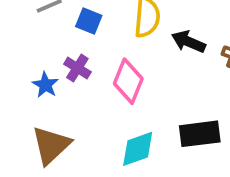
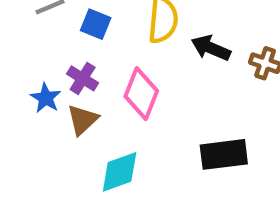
brown triangle: (51, 145) -> (83, 120), moved, size x0.7
cyan diamond: (138, 149) -> (120, 172), moved

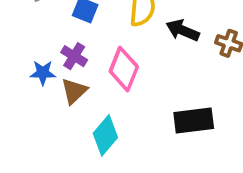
blue star: (46, 98) -> (43, 73), turned -30
cyan diamond: (120, 172) -> (105, 135), turned -30

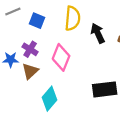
black arrow: (183, 30) -> (98, 33), turned 42

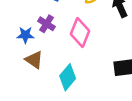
brown triangle: (30, 71) -> (34, 60), moved, turned -42

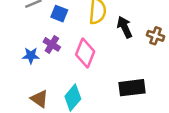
brown triangle: (34, 60) -> (39, 99), moved

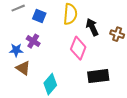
pink diamond: (85, 53) -> (78, 48), moved
brown triangle: (39, 99) -> (23, 68), moved

